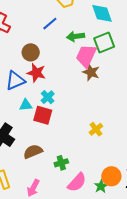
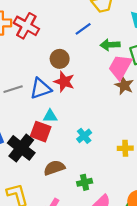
cyan cross: (48, 97) -> (84, 136), moved
red square: (43, 115) -> (41, 132), moved
yellow cross: (96, 129) -> (125, 148), turned 32

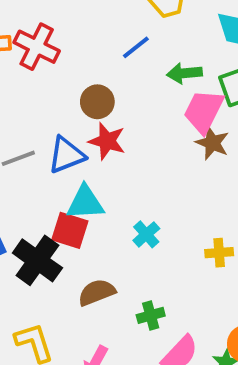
cyan triangle: (50, 116) -> (85, 203), size x1.5

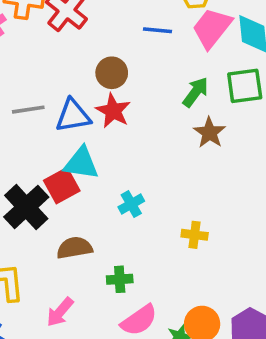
blue line: (136, 47) -> (158, 30), turned 32
green arrow: (184, 73) -> (196, 92), moved, turned 120
pink trapezoid: (204, 111) -> (212, 28), moved
red square: (70, 230) -> (62, 186), turned 32

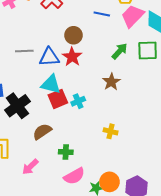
brown star: (209, 133) -> (111, 82), moved
red square: (62, 186) -> (58, 99), moved
cyan cross: (131, 204) -> (78, 101), moved
brown semicircle: (74, 248) -> (42, 132), turned -30

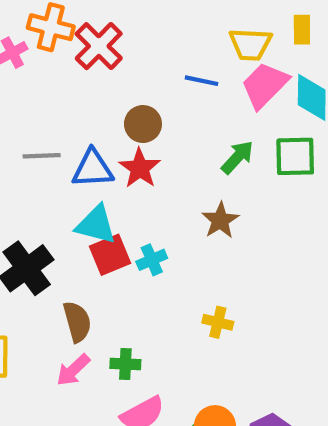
brown semicircle: (42, 132) -> (77, 322), turned 108
pink arrow: (30, 167) -> (73, 370), moved

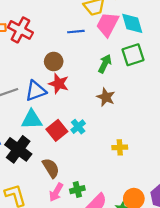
cyan triangle: (96, 225) -> (32, 120), moved
green cross: (125, 364) -> (77, 190), moved

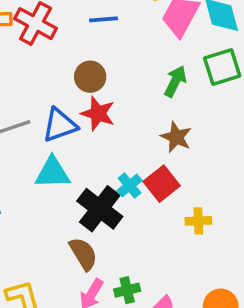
blue line: (76, 32) -> (103, 19), moved
red square: (57, 130) -> (162, 184), moved
black cross: (18, 149) -> (100, 209), moved

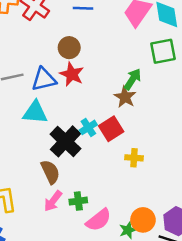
green arrow: (175, 81) -> (133, 79), moved

